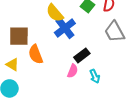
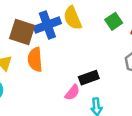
blue cross: (65, 28) -> (47, 25), moved

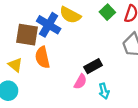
yellow semicircle: (73, 18) -> (70, 15), turned -30
blue cross: (47, 25) -> (49, 25), turned -30

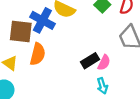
orange semicircle: (42, 57) -> (38, 54), turned -150
pink semicircle: (80, 82) -> (104, 63), moved

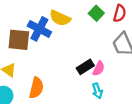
orange semicircle: (38, 54) -> (36, 88), moved

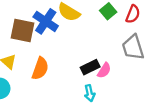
orange semicircle: (36, 88) -> (40, 69), moved
cyan arrow: (97, 91) -> (90, 93), moved

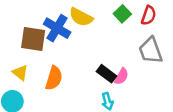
black rectangle: (90, 67) -> (107, 74), turned 66

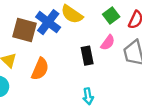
black rectangle: (107, 74) -> (87, 56), moved, turned 36
pink semicircle: (122, 76) -> (108, 43), moved

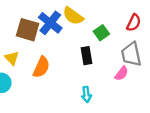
green square: (111, 16) -> (101, 33), moved
pink semicircle: (108, 43) -> (122, 73), moved

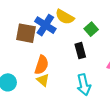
yellow triangle: (12, 58) -> (43, 80), moved
cyan arrow: (86, 94) -> (84, 85), size x1.5

